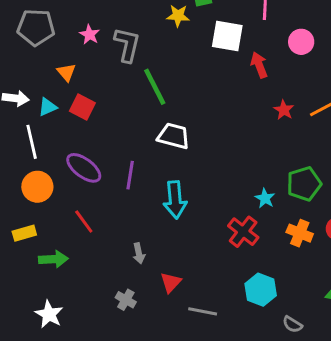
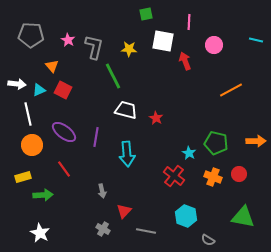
yellow star: (178, 16) -> (129, 49), moved
red star: (284, 110) -> (156, 118), moved
green pentagon: (304, 184) -> (216, 143), turned 30
gray cross: (126, 300) -> (103, 229), moved

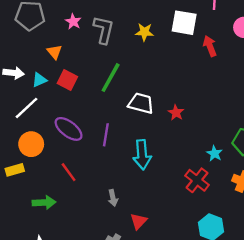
green line: (113, 76) -> (111, 78), moved, turned 56
white line: (28, 114) -> (26, 108), turned 60
yellow rectangle: (23, 177) -> (15, 170), moved

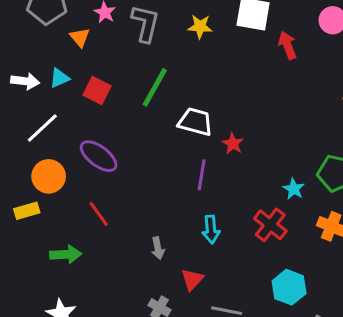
orange triangle: (55, 52) -> (80, 37), moved
cyan triangle: (39, 80) -> (60, 78), moved
red star: (176, 113) -> (233, 144), moved
purple line: (106, 135) -> (202, 175), moved
cyan arrow: (142, 155) -> (211, 229), moved, size x0.7

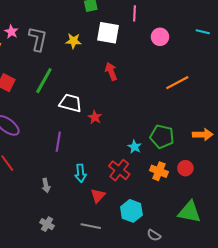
red arrow: (287, 45) -> (111, 71), moved
purple line: (202, 175) -> (58, 142), moved
red triangle: (192, 279) -> (98, 196), moved

